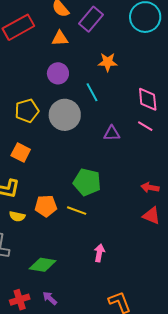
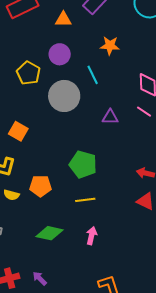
yellow pentagon: (27, 111) -> (28, 73), moved, turned -30
yellow line: (77, 211) -> (85, 200), moved, turned -30
green diamond: (43, 265) -> (50, 233), moved

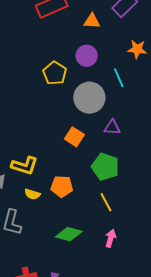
purple triangle: (110, 117) -> (112, 127), moved
orange square: (18, 131) -> (74, 137), moved
yellow line: (85, 200) -> (106, 202), turned 66

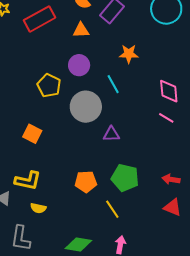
orange square: (74, 137) -> (32, 134), moved
green pentagon: (105, 167) -> (125, 178), moved
orange pentagon: (62, 186) -> (86, 182), moved

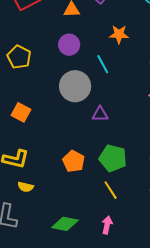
yellow pentagon: (49, 86) -> (19, 57), moved
orange pentagon: (86, 182) -> (74, 161), turned 30
yellow line: (112, 209) -> (111, 190), moved

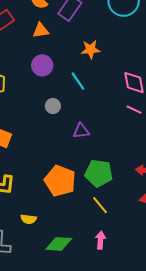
gray circle: (75, 86) -> (53, 106), size x0.5
orange pentagon: (74, 161) -> (60, 181), size x1.4
yellow semicircle: (26, 187) -> (29, 219), moved

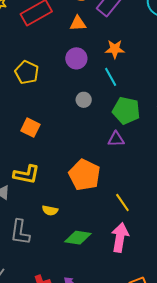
orange star: (91, 49) -> (115, 49), moved
purple triangle: (81, 131) -> (116, 139), moved
green pentagon: (99, 173) -> (126, 111), moved
pink arrow: (101, 240) -> (120, 237), size x1.6

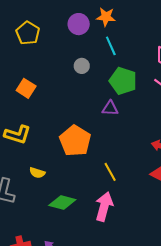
orange star: (115, 49) -> (106, 17), moved

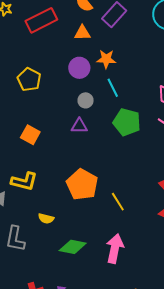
gray circle: (82, 66) -> (86, 100), moved
purple triangle: (110, 108) -> (79, 126), moved
yellow line: (110, 172) -> (118, 202), moved

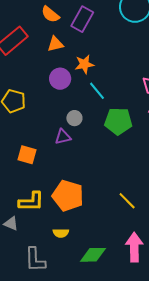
gray circle: (86, 100) -> (74, 118), moved
purple triangle: (79, 126) -> (63, 137), moved
orange pentagon: (82, 184) -> (68, 196), moved

